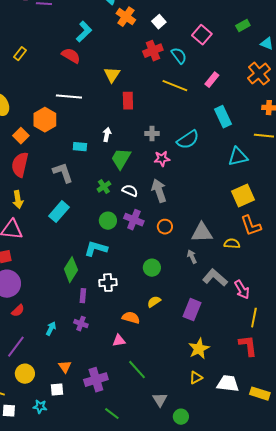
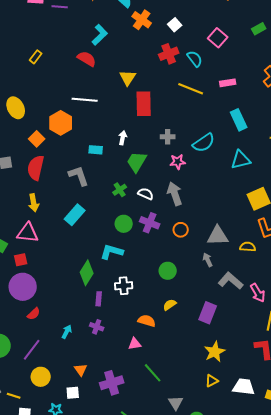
pink rectangle: (212, 80) -> (228, 83), turned 42
red rectangle: (128, 101) -> (144, 104), size x1.4
cyan triangle: (238, 157) -> (241, 160), moved

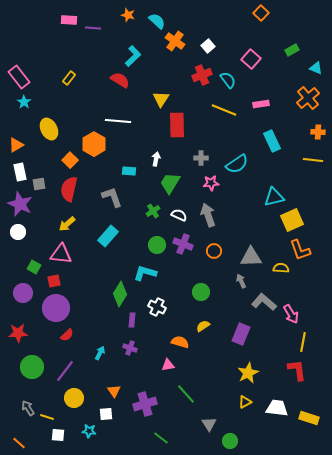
cyan triangle: (241, 160) -> (274, 197), moved
yellow arrow: (34, 203) -> (67, 224), turned 60
white cross: (124, 286) -> (157, 307), turned 30

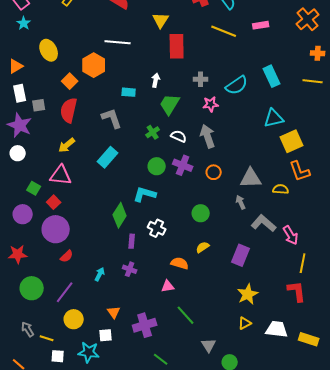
cyan rectangle: (272, 141) -> (272, 76), moved
red square: (54, 281) -> (54, 202), turned -32
cyan star: (89, 431) -> (89, 352), size x1.5

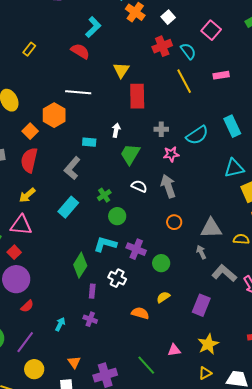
yellow line: (224, 31) -> (184, 81), turned 40
gray L-shape: (112, 118) -> (72, 168), turned -120
green cross: (153, 132) -> (104, 195), moved
purple cross: (183, 165) -> (136, 249), moved
pink triangle: (168, 286) -> (174, 350), moved

